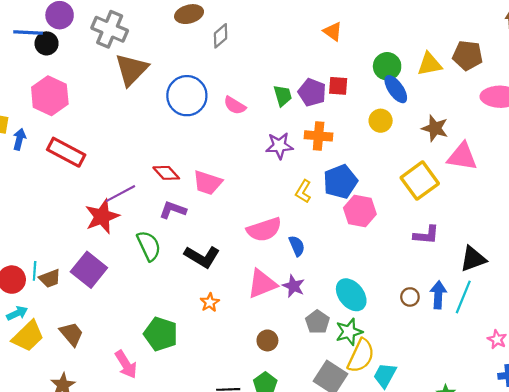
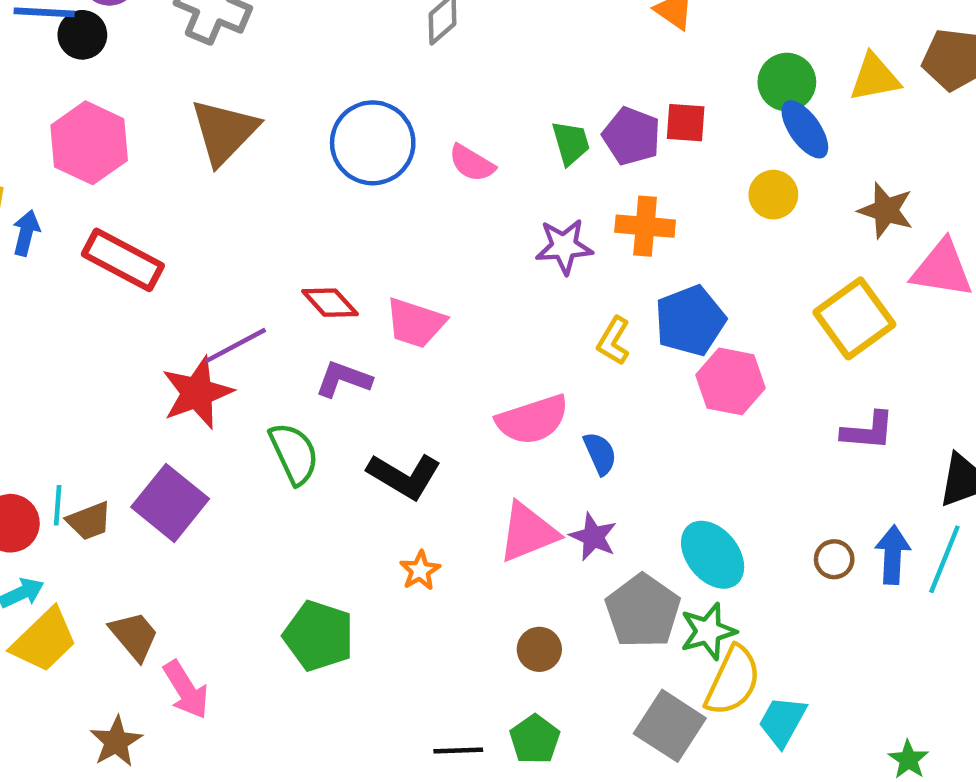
brown triangle: (131, 70) -> (224, 132), moved
gray pentagon: (317, 322) -> (643, 611), size x1.5
pink arrow: (126, 364) -> (186, 690), moved

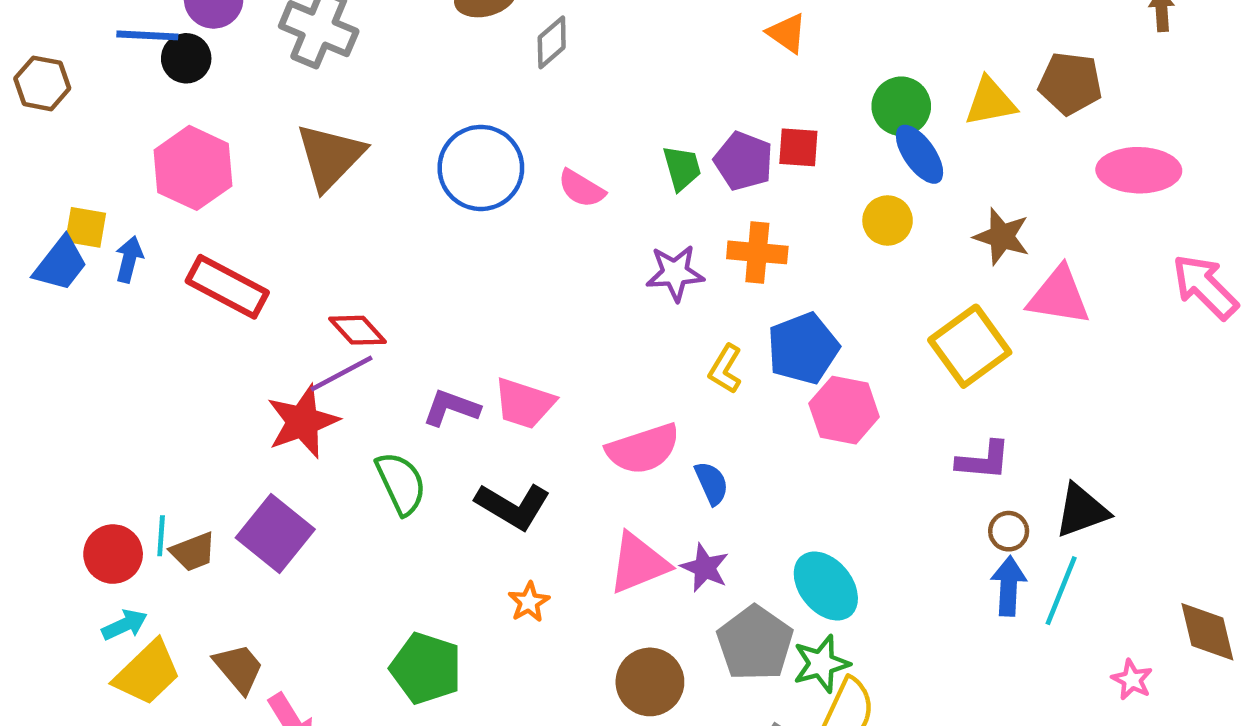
red diamond: (330, 303) -> (358, 330), moved
pink trapezoid: (415, 323) -> (524, 403), moved
brown circle: (834, 559) -> (1009, 531), moved
brown circle: (539, 649) -> (650, 682), size x1.5

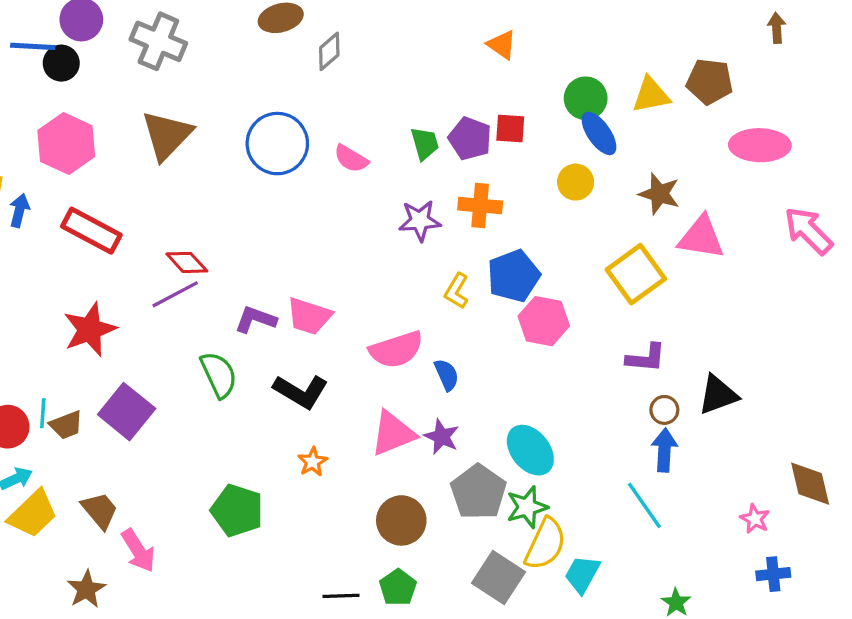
red star: (303, 422) -> (90, 329), moved
cyan line: (1061, 591) -> (644, 505), moved, turned -57

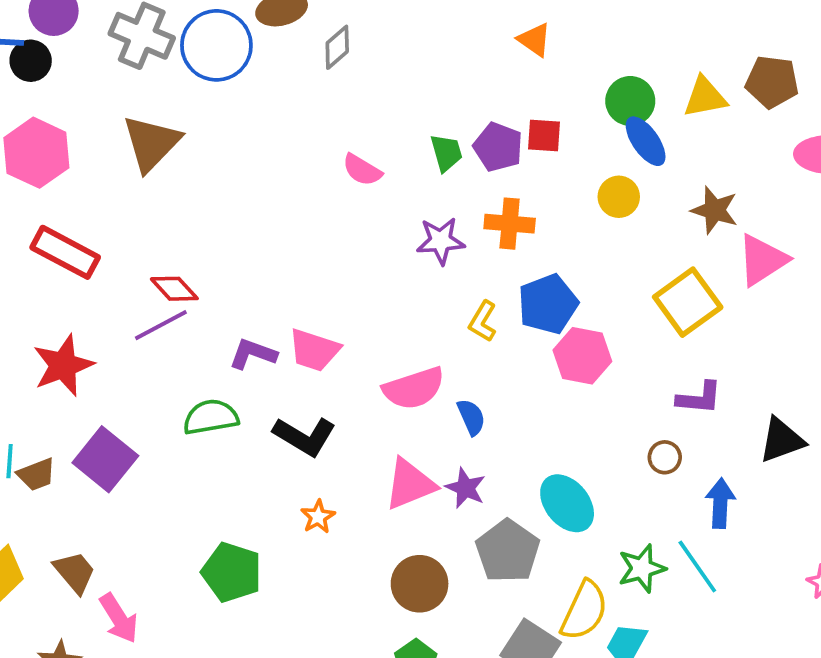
blue circle: (277, 144) -> (216, 45), moved
pink triangle: (701, 237) -> (762, 260), turned -42
green semicircle: (219, 375) -> (211, 417), turned -75
brown circle: (664, 410) -> (665, 457), moved
green star: (527, 507) -> (642, 568), moved

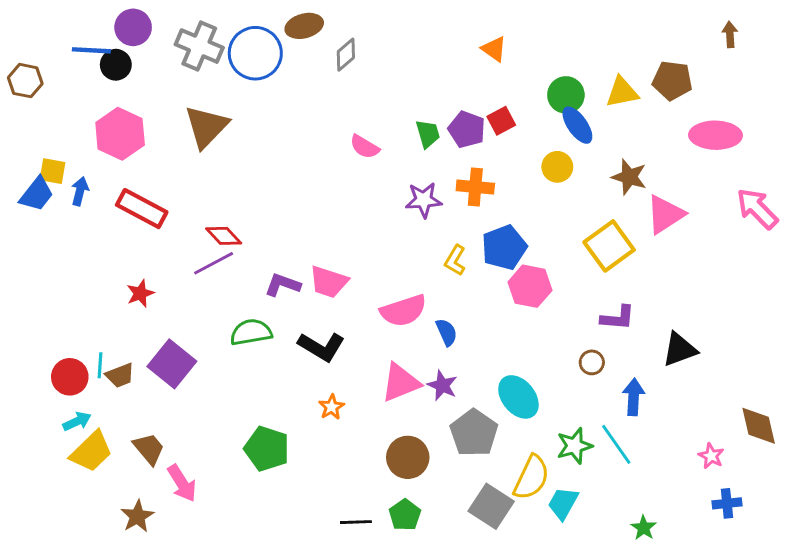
red square: (544, 135) -> (501, 121), turned -32
red star: (63, 365) -> (140, 293), size x0.6

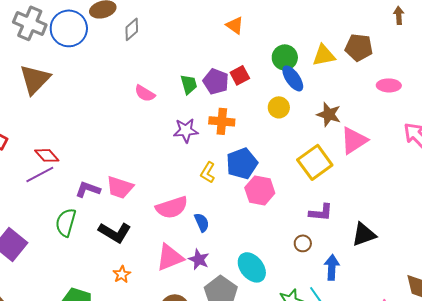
pink ellipse: (715, 135) -> (389, 85), size x0.7
green semicircle: (251, 332) -> (66, 222), turned -64

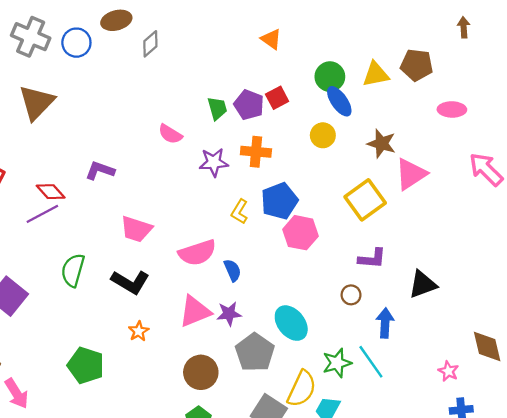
blue circle: (69, 28) -> (76, 43), size x0.7
pink semicircle: (145, 93) -> (170, 134), moved
purple L-shape: (88, 189) -> (100, 171), moved
purple star: (199, 259) -> (229, 314), turned -30

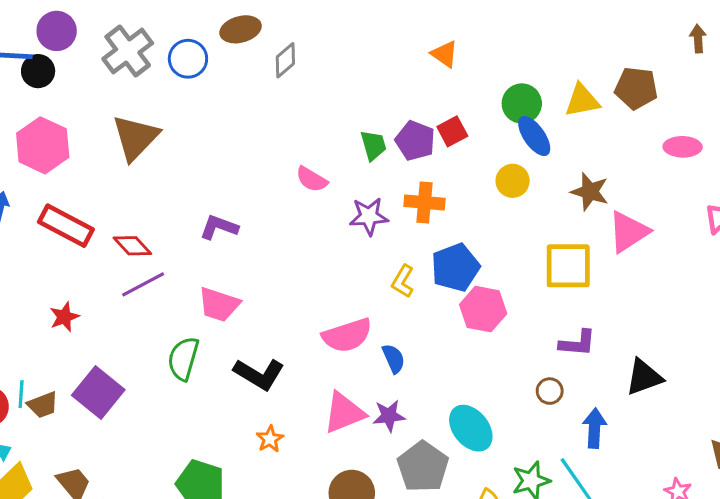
gray cross: (31, 37) -> (128, 51), turned 30
red diamond: (51, 192) -> (132, 246), moved
yellow square: (365, 200) -> (568, 266), turned 36
pink trapezoid: (136, 229) -> (219, 304), moved

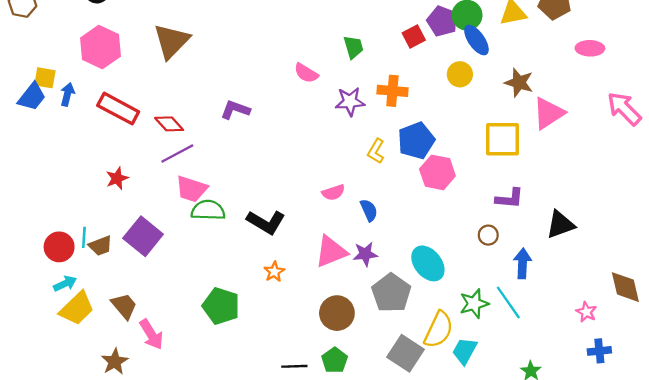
purple pentagon: (415, 141) -> (442, 21), moved
pink trapezoid: (219, 304) -> (192, 189), moved
pink semicircle: (347, 335) -> (333, 193), size x0.6
green semicircle: (183, 359) -> (208, 210), turned 76

